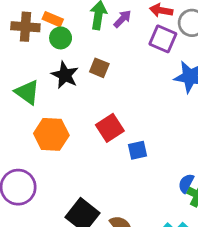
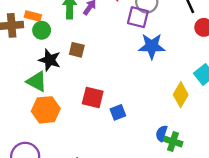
purple square: (163, 39) -> (138, 17), moved
green triangle: (27, 92) -> (37, 81), moved
red square: (110, 128) -> (93, 98), turned -35

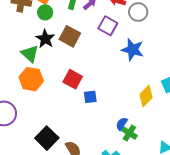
purple square: (138, 17) -> (108, 26), moved
brown square: (77, 50) -> (70, 36), size x1.5

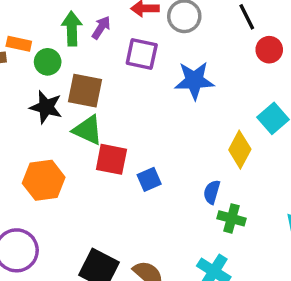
green circle: (45, 12) -> (48, 62), moved
green triangle: (30, 54) -> (88, 130), moved
blue semicircle: (122, 124) -> (212, 192), moved

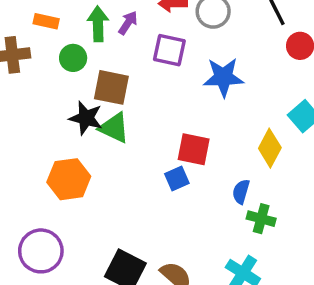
orange rectangle: (19, 44) -> (46, 21), moved
black star: (46, 107) -> (86, 118), moved
red square: (111, 159) -> (194, 149), moved

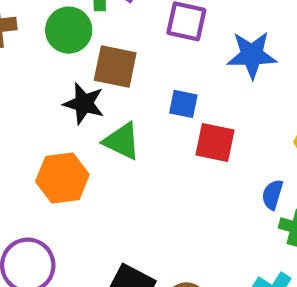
green circle: (73, 58) -> (69, 30), size x1.4
green triangle: (114, 128) -> (122, 141), moved
blue square: (177, 178) -> (183, 104), moved, turned 35

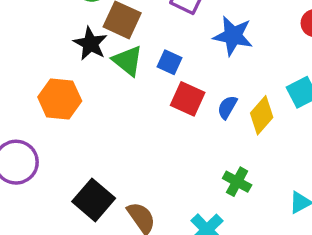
green triangle: (122, 141) -> (128, 61), moved
blue semicircle: (272, 195) -> (227, 107), moved

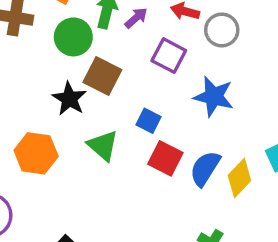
green triangle: (128, 61) -> (103, 145), moved
blue semicircle: (227, 107) -> (205, 168), size x1.5

